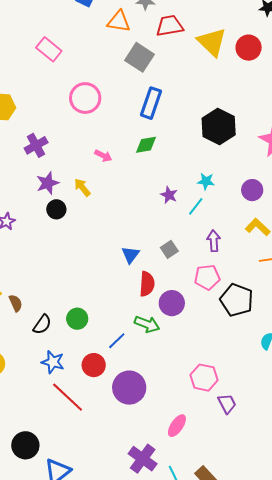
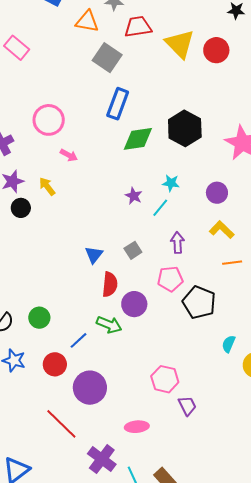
pink circle: (85, 98) -> (49, 120), moved
green diamond: (146, 145) -> (138, 139), moved, size x1.4
red line: (68, 397) -> (61, 424), moved
pink ellipse: (177, 426) -> (137, 427), turned 50

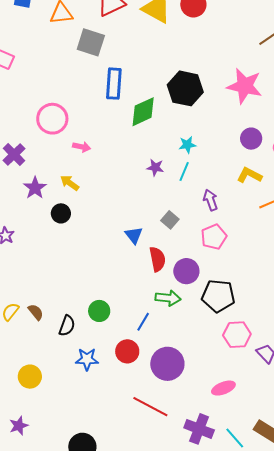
purple circle: (217, 193) -> (251, 139), moved
black circle: (21, 208) -> (61, 213), moved
black pentagon: (199, 302) -> (218, 296), moved

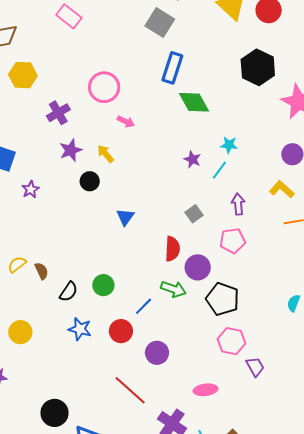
black hexagon: (185, 88) -> (258, 67), moved
green diamond: (143, 112) -> (194, 102), turned 72
blue triangle: (134, 235) -> (125, 217), moved
purple circle: (167, 364) -> (157, 353), size x0.7

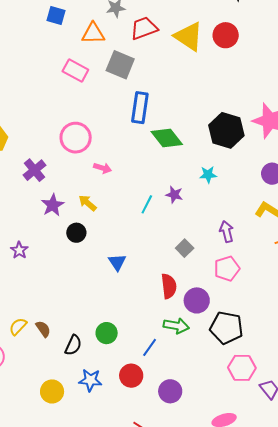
pink rectangle: (69, 16) -> (75, 70), moved
black hexagon: (258, 67) -> (226, 130), moved
cyan line: (219, 170) -> (147, 204), moved
yellow circle: (20, 332) -> (52, 391), moved

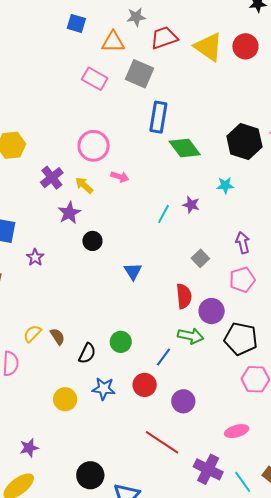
yellow arrow: (88, 203) -> (84, 185), moved

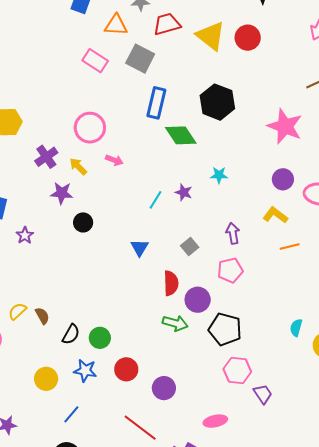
black hexagon: (244, 142) -> (217, 102), moved
purple star: (69, 213) -> (62, 193), turned 30
blue triangle: (133, 271) -> (140, 248), moved
green circle: (121, 342) -> (100, 338), moved
blue line: (163, 357) -> (71, 414), moved

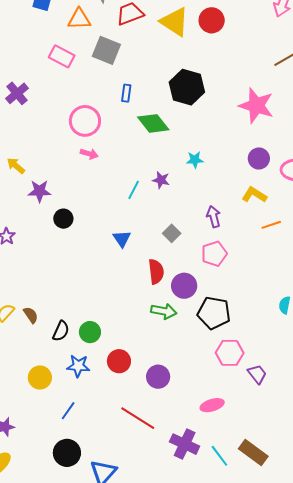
blue rectangle: (156, 103) -> (126, 93), size x0.6
pink circle: (90, 128) -> (85, 121), moved
purple cross: (46, 157) -> (17, 93), moved
yellow arrow: (78, 166) -> (16, 166), moved

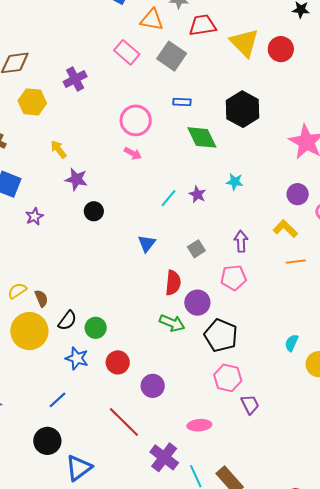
blue rectangle: (126, 93) -> (182, 102), turned 72
yellow circle: (40, 377) -> (29, 331), moved, size x1.6

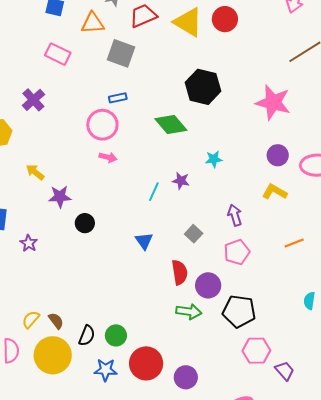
pink rectangle: (127, 52) -> (58, 54), moved
blue rectangle: (182, 102) -> (118, 98), moved
orange line: (296, 262) -> (294, 243), moved
red circle: (118, 362) -> (146, 363), size x1.4

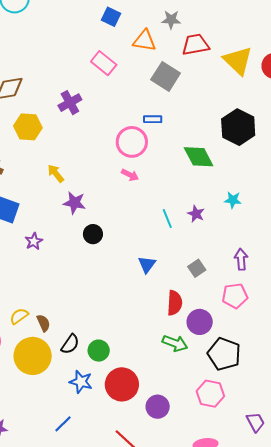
cyan line: (154, 192) -> (167, 219), turned -60
pink hexagon: (256, 351) -> (210, 394), moved

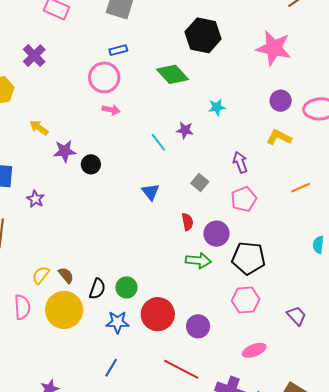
black circle: (93, 234) -> (91, 164), moved
red semicircle: (175, 303) -> (187, 222), size x0.7

